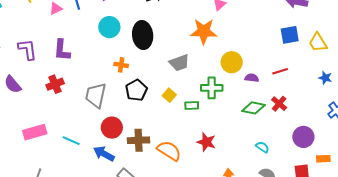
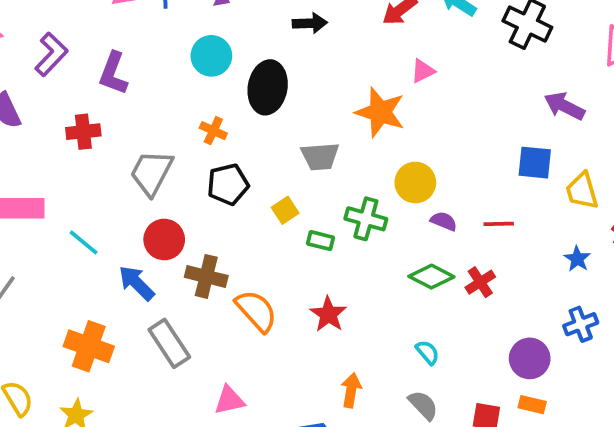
purple L-shape: (27, 49) -> (51, 54), turned 35
purple circle: (303, 137) -> (530, 358), moved

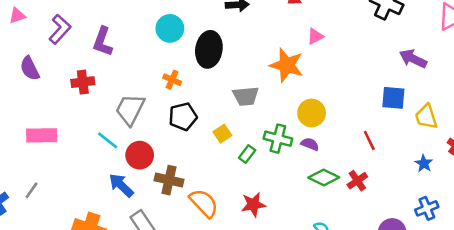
purple semicircle: (444, 221) -> (310, 144), moved
red line: (499, 224) -> (369, 140), turned 66
green rectangle: (321, 241) -> (247, 154), turned -66
cyan line: (84, 242) -> (108, 140), moved
red star: (328, 314) -> (253, 205), turned 30

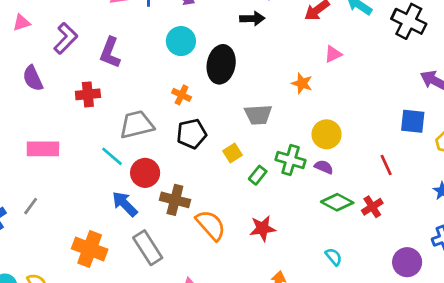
orange star: (287, 65) -> (302, 83), size x0.6
gray trapezoid: (130, 109) -> (137, 125), turned 48

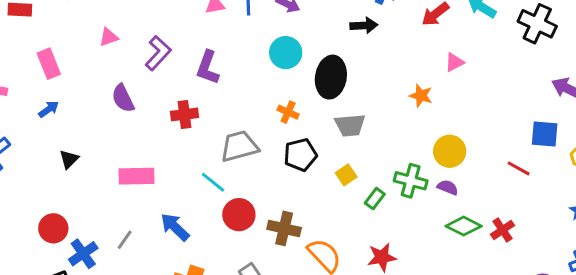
gray trapezoid: (258, 115) -> (350, 125), moved
red line: (386, 165) -> (519, 168), moved, turned -35
red circle: (145, 173) -> (239, 215), moved
blue arrow: (125, 204) -> (175, 227), moved

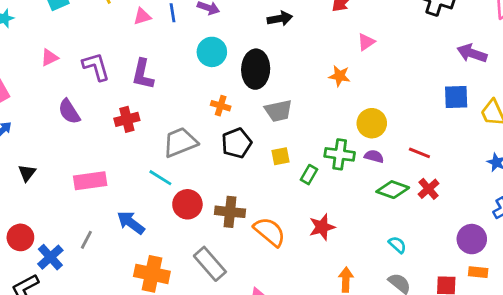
purple L-shape: (158, 53) -> (96, 67), turned -52
red line: (519, 168) -> (419, 153), moved
yellow square: (346, 175) -> (280, 156), turned 30

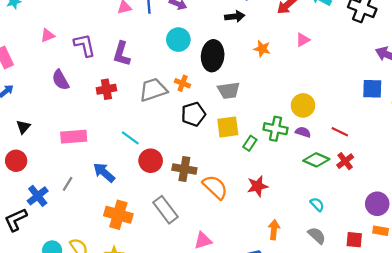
orange star: (339, 76) -> (262, 49), moved
gray trapezoid: (180, 142) -> (153, 90), moved
yellow square: (280, 156) -> (228, 127), size x1.5
red circle: (20, 237) -> (16, 161), moved

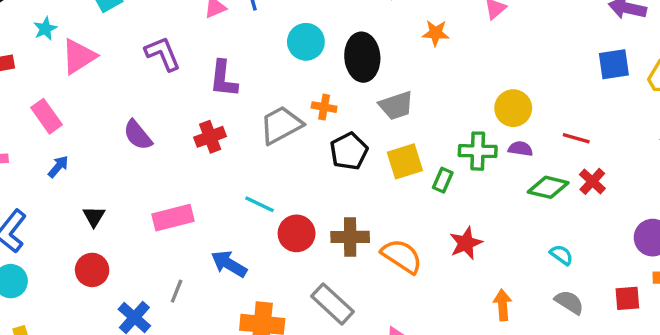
pink triangle: (48, 35) -> (79, 56), moved, size x1.6
purple L-shape: (85, 45) -> (163, 54), moved

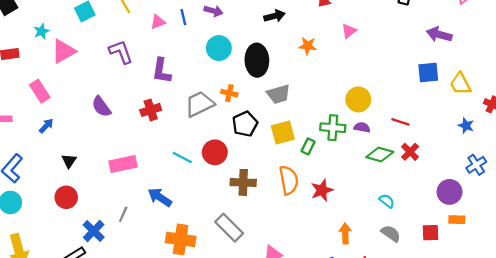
red circle: (297, 233) -> (215, 152), moved
orange semicircle: (402, 256) -> (289, 180), moved, turned 44

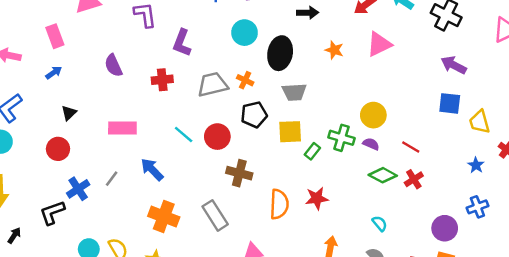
pink triangle: (349, 31) -> (379, 44), size x1.6
purple arrow: (439, 35) -> (454, 65), moved
orange semicircle: (289, 180) -> (279, 204), moved

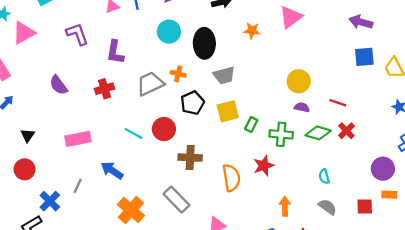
green cross: (342, 138) -> (281, 134), moved
orange cross: (164, 217) -> (131, 210), turned 32
cyan semicircle: (380, 223) -> (324, 176), turned -144

